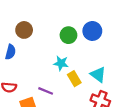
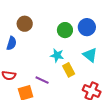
cyan triangle: (98, 74) -> (90, 55), moved

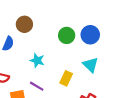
cyan star: (57, 55) -> (37, 60), moved
yellow rectangle: (69, 70) -> (66, 78), turned 48

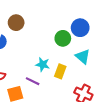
green circle: (67, 35) -> (63, 38), moved
cyan star: (37, 60) -> (43, 64), moved

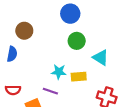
blue circle: (80, 28) -> (70, 14), moved
yellow rectangle: (60, 71) -> (79, 77), turned 72

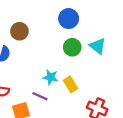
cyan triangle: (101, 58) -> (98, 46), moved
yellow rectangle: (79, 77) -> (71, 84), turned 56

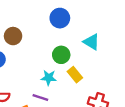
green circle: (72, 47) -> (61, 55), moved
yellow rectangle: (71, 84) -> (75, 75), moved

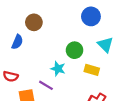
blue circle: (60, 18) -> (91, 16), moved
yellow rectangle: (75, 75) -> (92, 70), moved, turned -48

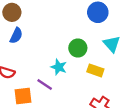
brown circle: (34, 22) -> (12, 12), moved

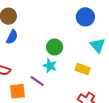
green circle: (78, 48) -> (55, 47), moved

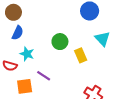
cyan star: (50, 66) -> (27, 54), moved
yellow rectangle: (83, 69) -> (81, 55), moved, turned 48

